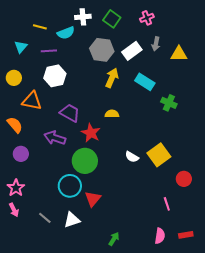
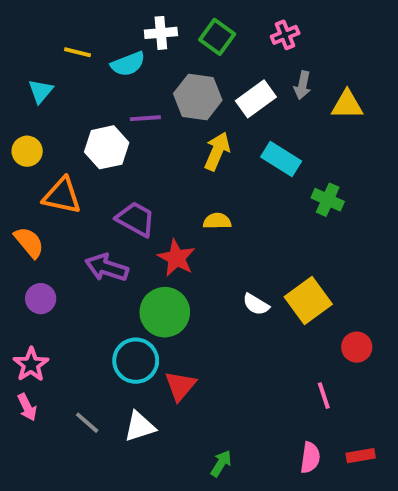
purple line: (49, 51) -> (145, 118), moved

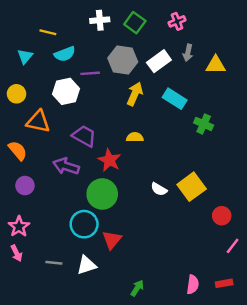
cyan semicircle: (128, 64) -> (65, 54), moved
pink line: (324, 396) -> (233, 246), moved, turned 56
gray line: (87, 423) -> (54, 263), turned -35

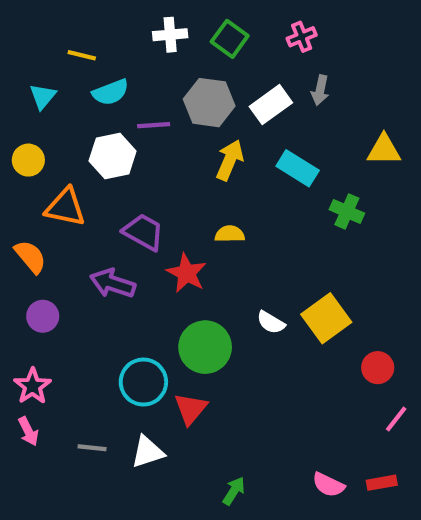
yellow triangle: (216, 65) -> (384, 150), moved
green circle: (102, 194) -> (205, 347), moved
pink semicircle: (193, 284) -> (328, 485), turned 108

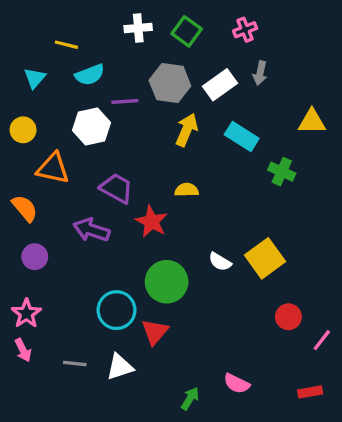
red circle: (378, 368) -> (288, 317), moved
pink semicircle: (328, 485) -> (237, 384), moved

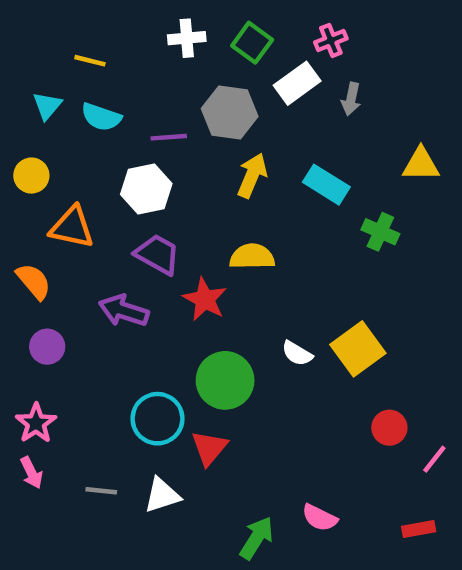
cyan semicircle: (90, 75) -> (101, 117), moved, turned 40
white rectangle: (220, 85) -> (297, 83), moved
white hexagon: (91, 126) -> (146, 189), moved
yellow semicircle: (187, 190) -> (252, 257), size x1.4
green arrow: (190, 399) -> (257, 538), size x1.4

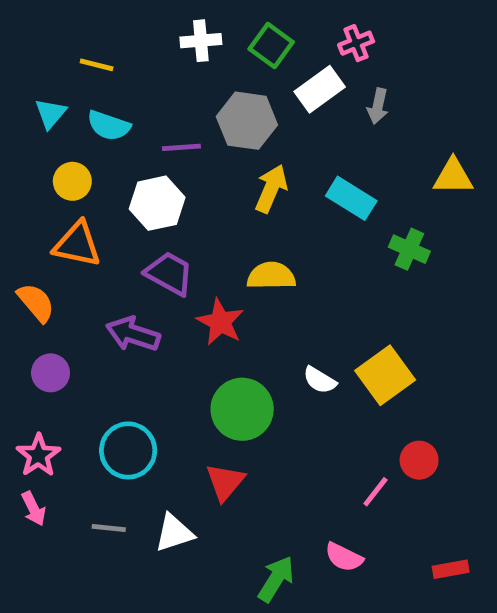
yellow circle: (31, 176) -> (72, 181), moved
cyan circle: (157, 419) -> (128, 450), moved
pink line: (434, 459) -> (375, 492), moved

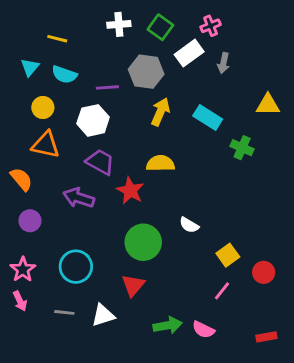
yellow square: (385, 375) -> (228, 255), moved, size x0.7
red circle: (419, 460) -> (264, 272), moved
green arrow: (276, 579) -> (168, 325), moved, turned 48

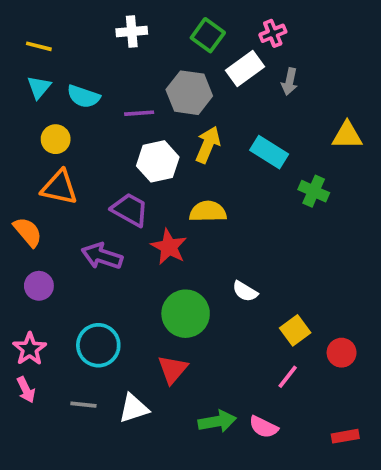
white cross: (119, 24) -> (132, 31), moved
yellow line: (57, 39) -> (39, 46), moved
white hexagon: (93, 120) -> (158, 161), moved

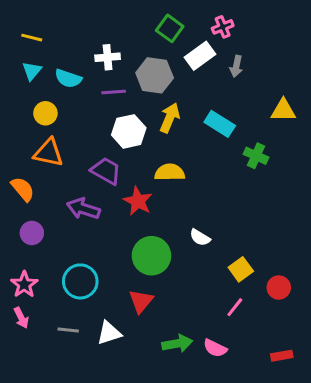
white cross: (132, 31) -> (108, 57), moved

